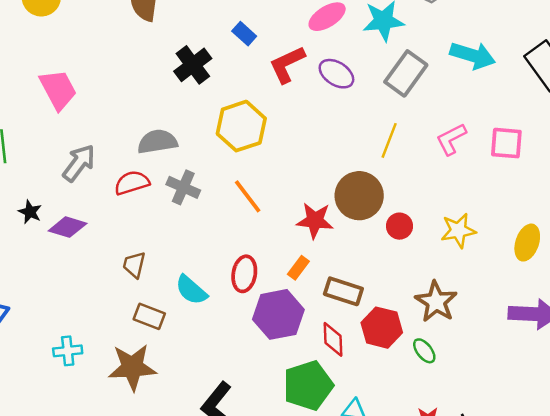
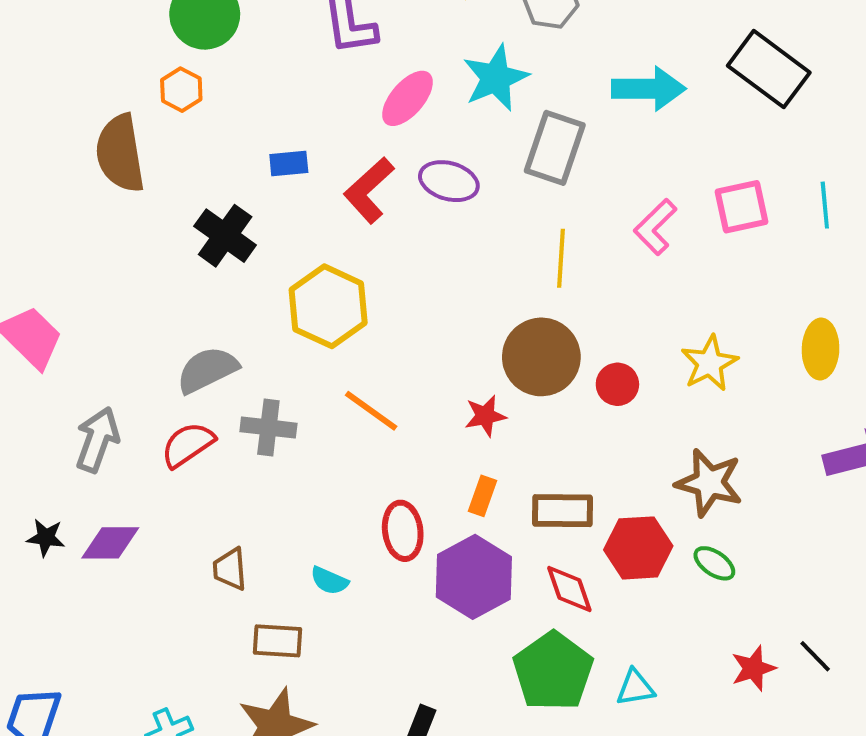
blue rectangle: (244, 34) -> (289, 164), turned -30
red star: (315, 220) -> (485, 416), size x0.7
cyan semicircle: (191, 290) -> (329, 581), size x0.7

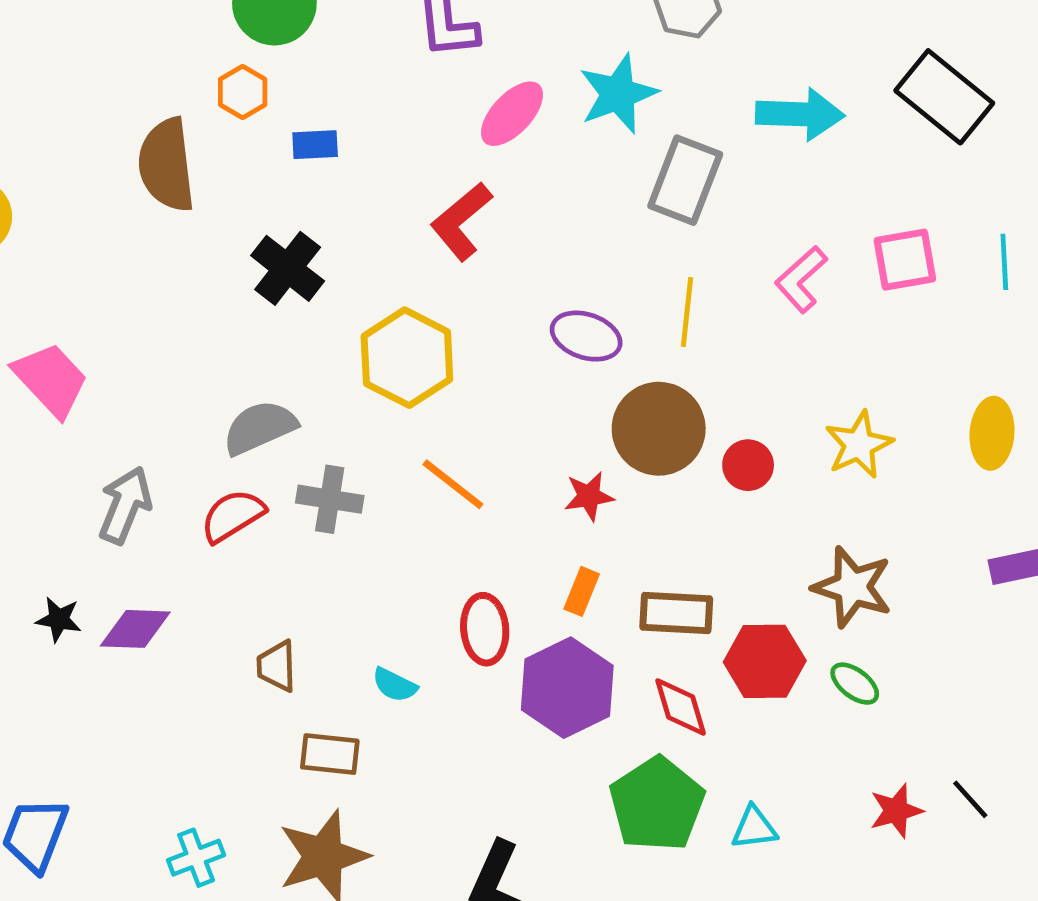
blue rectangle: (289, 164) -> (315, 145), moved
purple ellipse: (449, 181) -> (586, 336), moved

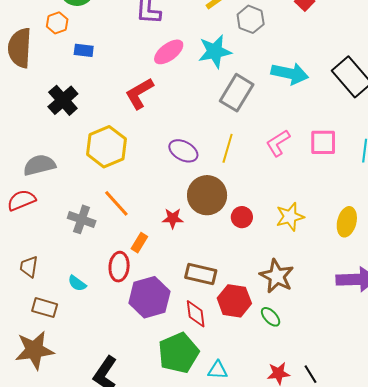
gray cross: (330, 499) -> (82, 219), moved
orange rectangle: (582, 591) -> (139, 243), moved

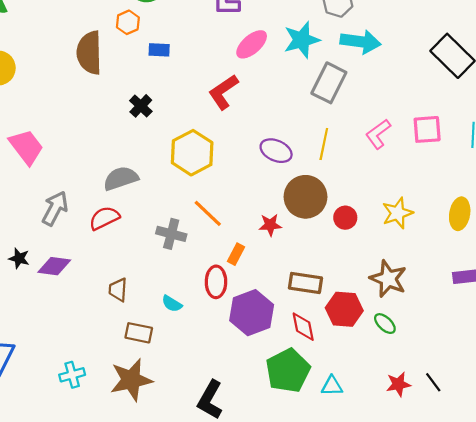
cyan arrow: (290, 74) -> (361, 42), moved
black cross: (63, 100) -> (141, 106), size x0.7

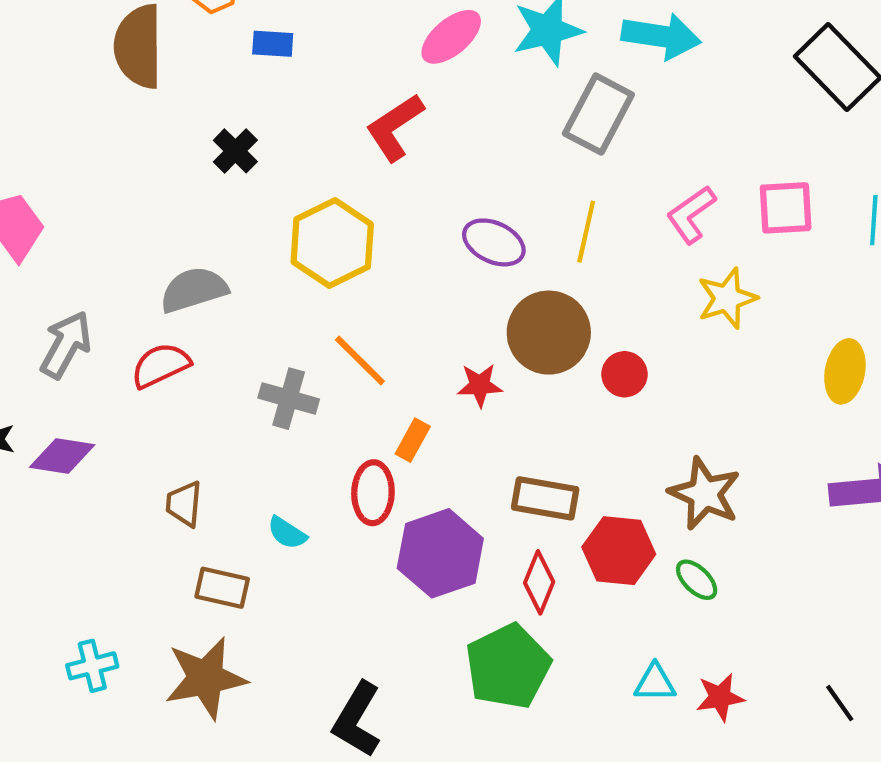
yellow star: (397, 213) -> (727, 298), moved
red diamond: (303, 327) -> (539, 582), turned 32
black line: (433, 382) -> (840, 703), moved
cyan triangle: (332, 386) -> (655, 683), moved

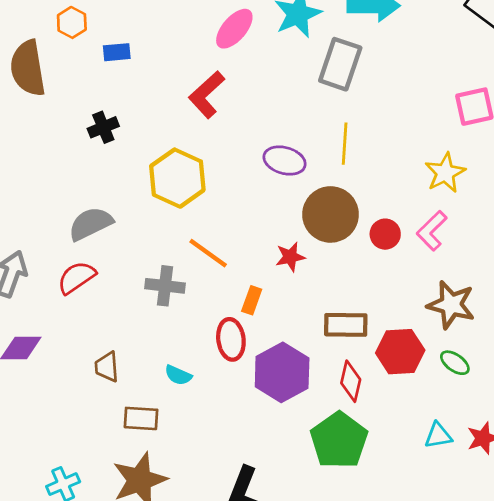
black cross: (235, 151) -> (103, 127), turned 32
pink L-shape: (691, 214) -> (432, 231), moved

